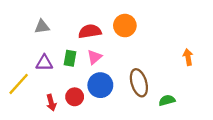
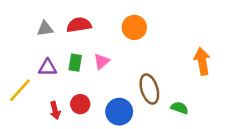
red semicircle: (90, 31) -> (79, 25), moved
orange arrow: (188, 57) -> (202, 61), size x1.5
blue circle: (100, 85) -> (119, 112), moved
green semicircle: (167, 100) -> (180, 108), turned 35

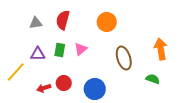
red semicircle: (79, 25) -> (63, 20), turned -66
brown ellipse: (149, 89) -> (124, 58), moved
green semicircle: (180, 108) -> (153, 79), moved
red arrow: (55, 110) -> (44, 88), turned 88

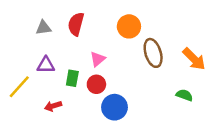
orange arrow: (161, 49) -> (194, 59), turned 145
green rectangle: (60, 50) -> (72, 78), moved
brown ellipse: (124, 58) -> (153, 53), moved
red circle: (64, 83) -> (96, 84), moved

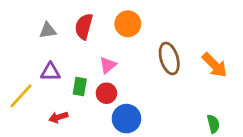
orange circle: (129, 26) -> (128, 24), moved
green semicircle: (184, 95) -> (213, 124), moved, turned 56

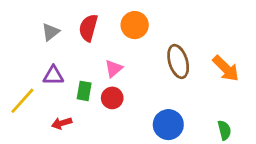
gray triangle: (48, 30) -> (50, 32), turned -30
blue circle: (126, 119) -> (168, 125), moved

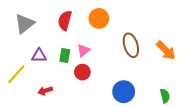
gray triangle: (50, 32) -> (25, 24), moved, size x1.5
green rectangle: (84, 91) -> (65, 56), moved

